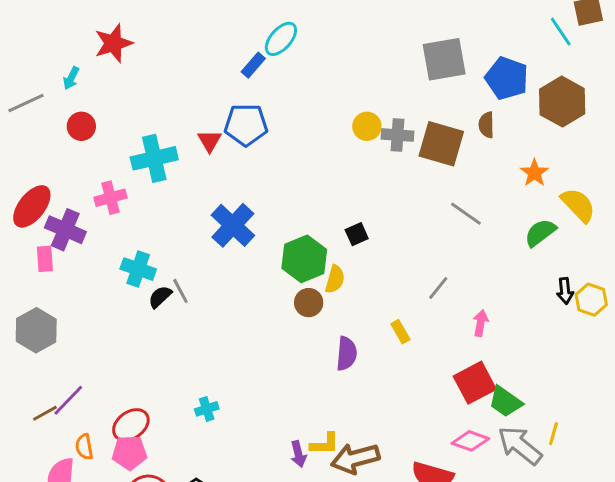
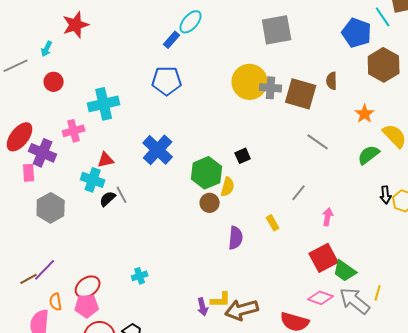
gray square: (444, 59) -> (277, 30), moved
blue pentagon: (507, 78) -> (357, 33), moved
yellow circle: (367, 126) -> (250, 82), size x1.8
red triangle: (210, 141) -> (106, 160), moved, turned 48
gray hexagon: (36, 330) -> (51, 208), moved

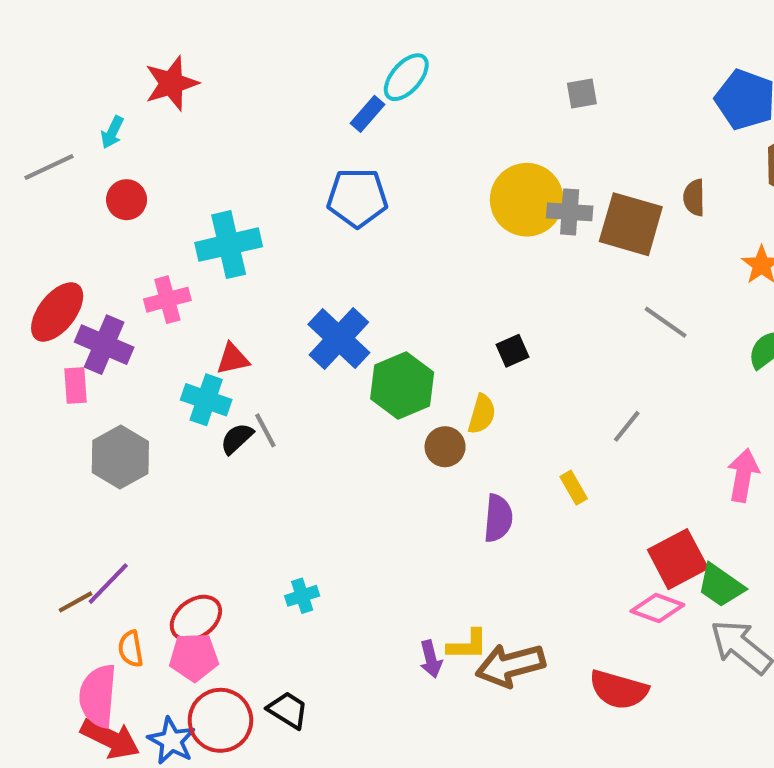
gray square: (277, 30) -> (582, 94), size x0.5
green hexagon: (207, 173) -> (402, 385), moved
pink arrow: (328, 217) -> (743, 475), moved, size x1.4
pink diamond: (321, 298) -> (657, 608), moved

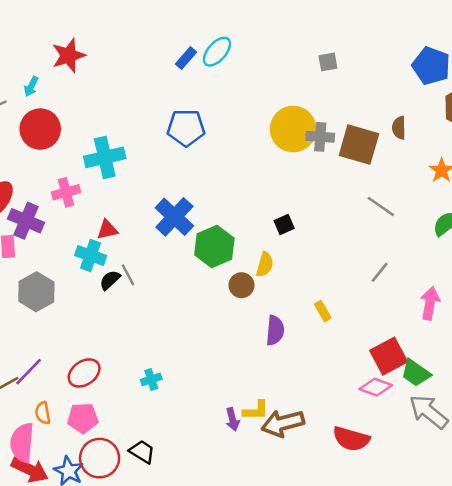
blue rectangle: (367, 114) -> (186, 58), moved
red circle: (127, 200) -> (40, 129), size x1.6
gray line: (627, 426) -> (380, 272), moved
red ellipse: (196, 618) -> (84, 373), moved

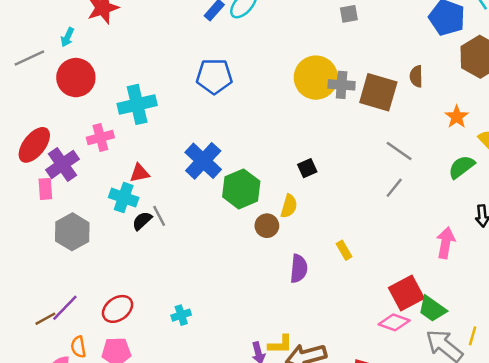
purple cross: (26, 221) -> (62, 164), turned 32
gray line: (380, 272) -> (394, 188), moved

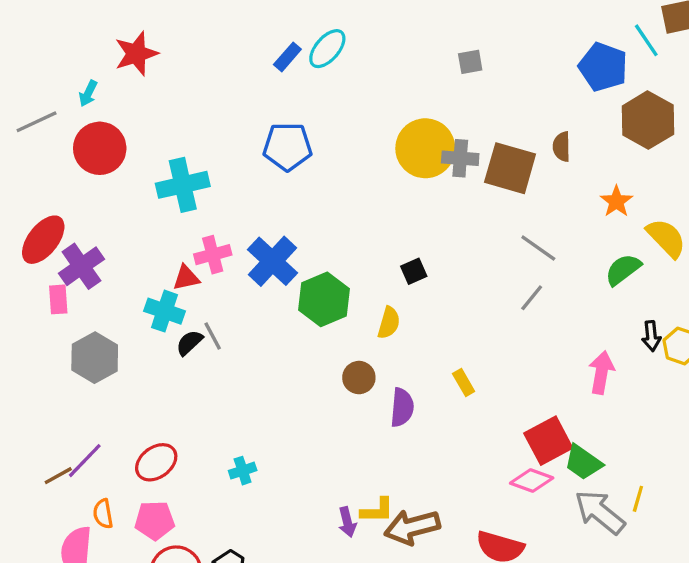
pink cross: (100, 138) -> (213, 255), moved
brown circle: (267, 226) -> (359, 378), moved

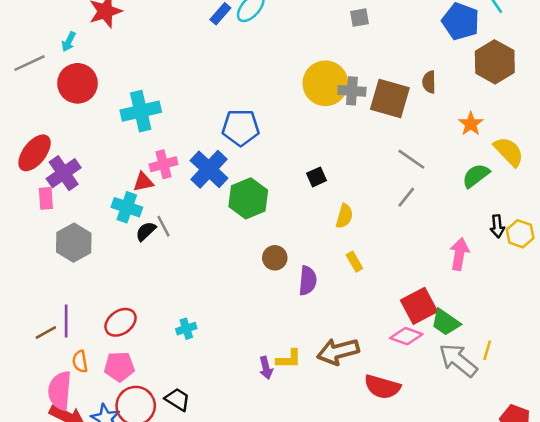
blue pentagon: (287, 147) -> (241, 128), moved
yellow semicircle: (389, 323) -> (344, 216), moved
purple line: (85, 461) -> (66, 321), turned -44
brown arrow: (412, 527) -> (338, 351), moved

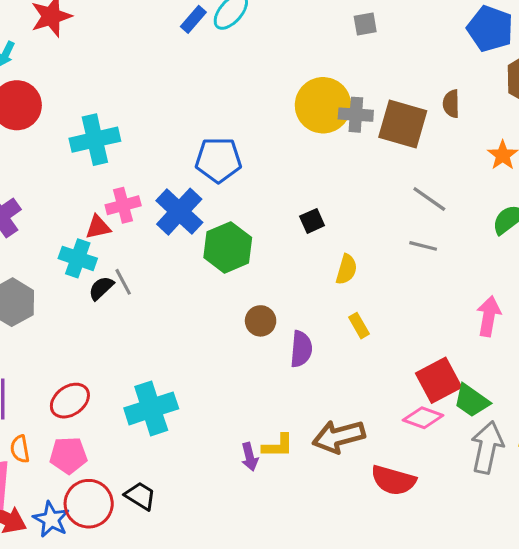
gray line: (406, 197) -> (423, 246), turned 65
cyan cross: (186, 329) -> (151, 408), size x2.0
gray arrow: (458, 360) -> (487, 447), turned 63

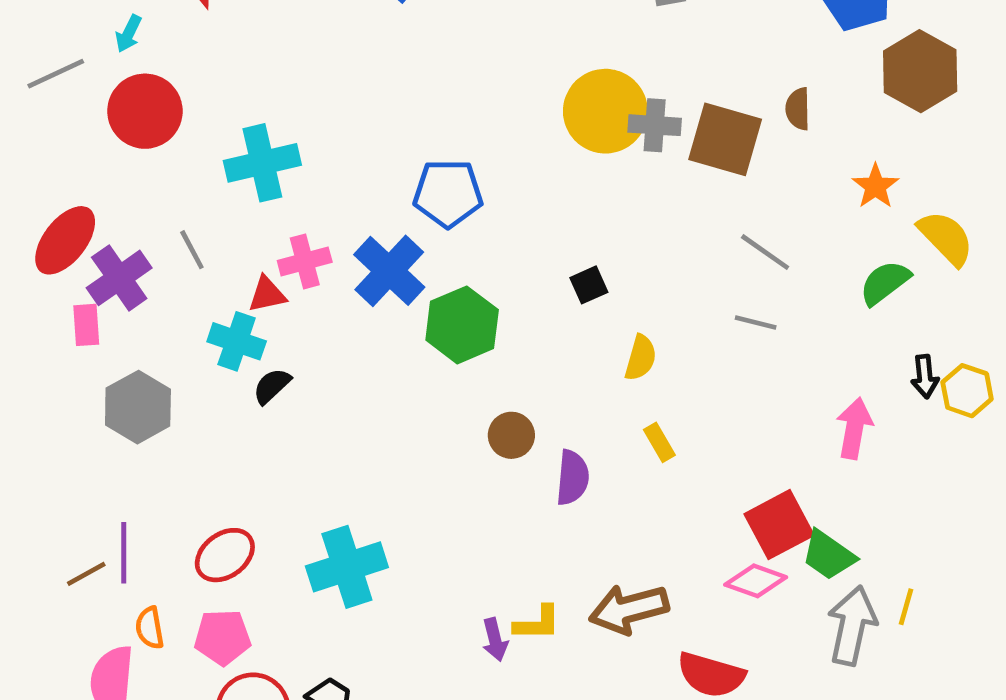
gray line: (123, 282) -> (192, 250), moved

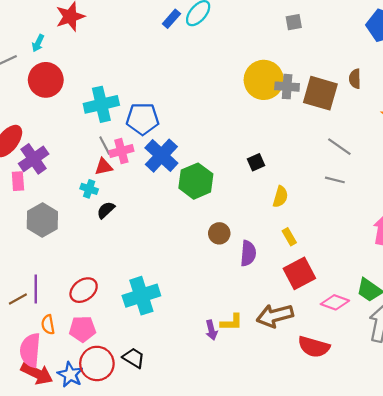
blue pentagon: (448, 193) -> (143, 119), moved
gray line: (192, 250) -> (105, 146), moved
cyan cross: (237, 341) -> (89, 189), size x0.7
red square: (779, 525) -> (299, 273), moved

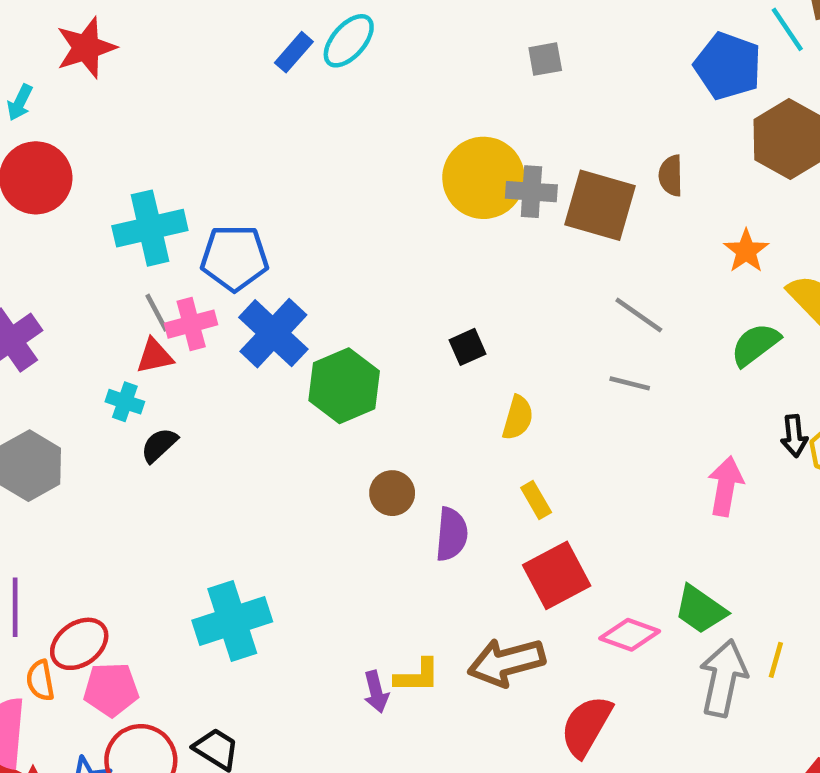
red ellipse: (84, 290) -> (79, 644), moved
red semicircle: (314, 347) -> (586, 726), turned 104

